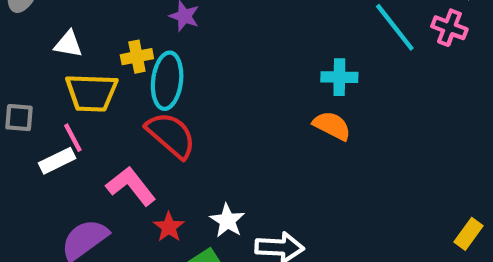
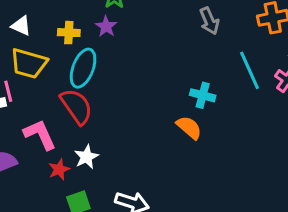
yellow cross: (137, 57) -> (69, 33), moved
white star: (227, 221) -> (86, 157), moved

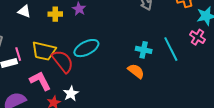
yellow trapezoid: (29, 63) -> (44, 51), moved
cyan ellipse: (83, 68) -> (86, 48), moved, turned 45
cyan line: (249, 70) -> (171, 49), moved

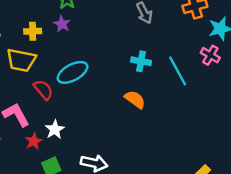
cyan cross: (144, 50) -> (141, 61), moved
yellow trapezoid: (44, 51) -> (21, 60), moved
red semicircle: (63, 61) -> (43, 90), size x0.7

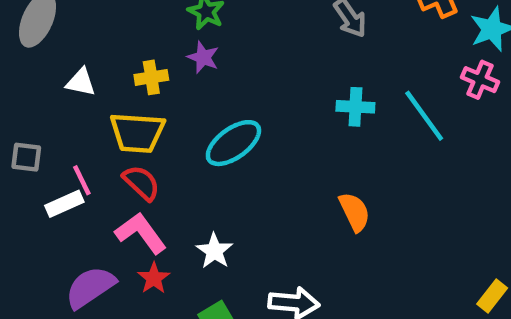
red semicircle: (43, 90) -> (141, 183), moved
orange semicircle: (135, 99) -> (355, 212), moved, turned 35
red star: (34, 141) -> (154, 278), moved

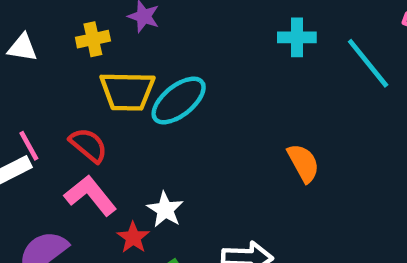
cyan cross: (355, 107) -> (297, 37), moved
yellow trapezoid: (137, 133) -> (127, 91), moved
red star: (154, 278) -> (133, 238), moved

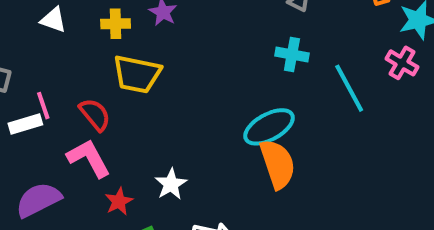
cyan ellipse: (179, 101) -> (269, 127), moved
orange semicircle: (303, 163) -> (278, 164), size x1.4
white star: (165, 210) -> (171, 184), moved

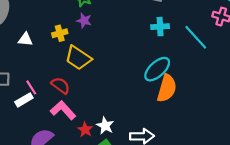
yellow trapezoid: (137, 74) -> (78, 58), turned 36
orange semicircle: (278, 164) -> (167, 88), turned 48
white star: (171, 184) -> (105, 126), moved

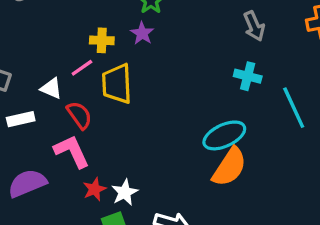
white triangle: (25, 39) -> (51, 88), moved
yellow trapezoid: (78, 58) -> (117, 84), turned 36
pink line: (31, 87) -> (82, 68), moved, turned 70

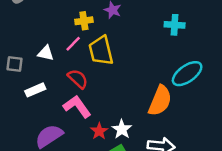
cyan cross: (248, 76) -> (175, 25), moved
white triangle: (51, 88) -> (46, 53), moved
orange semicircle: (229, 167) -> (160, 101), moved

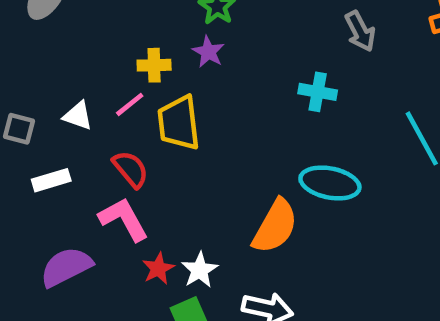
cyan ellipse: (187, 74) -> (330, 183), turned 40

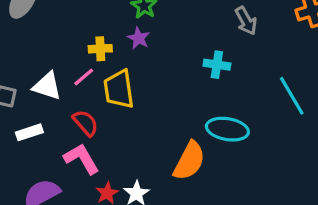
white triangle: (78, 116) -> (47, 86), size x1.4

